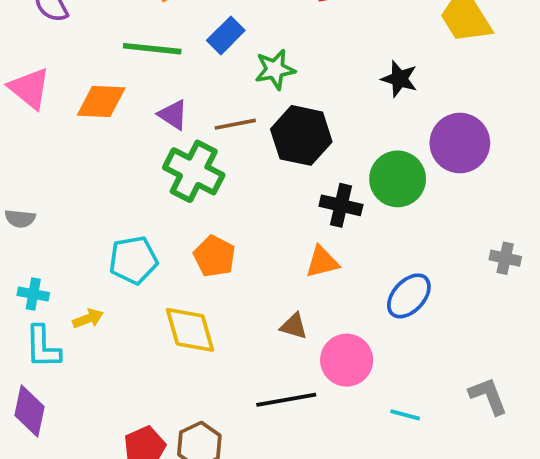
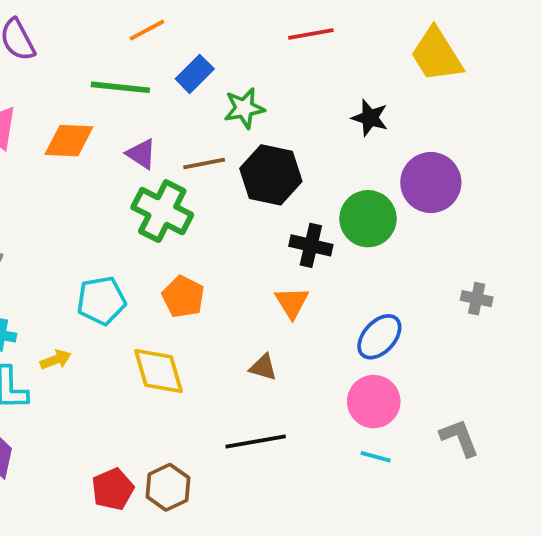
orange triangle: (322, 262) -> (292, 302), turned -48
pink circle: (347, 360) -> (374, 402), moved

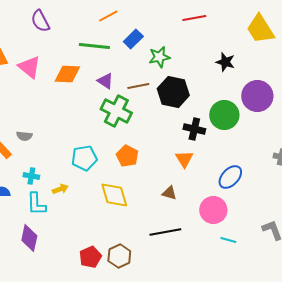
pink circle: (374, 402) -> (213, 210), moved

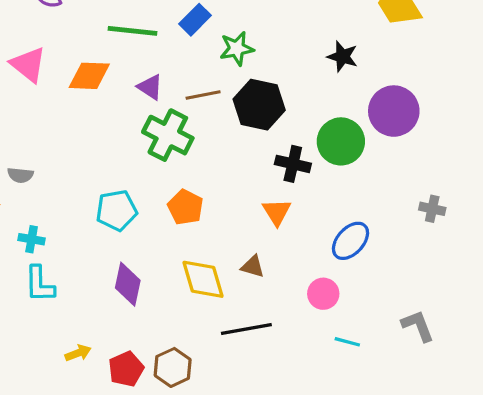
yellow arrow: (60, 189) -> (78, 353), moved
yellow diamond: (114, 195) -> (203, 279), moved
pink circle: (213, 210) -> (323, 294), size x0.7
purple diamond: (29, 238) -> (128, 284), moved

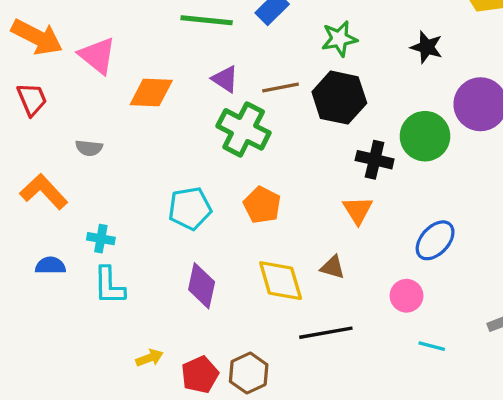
green star: (237, 49) -> (339, 39), moved
orange diamond: (89, 76) -> (151, 92), moved
gray semicircle: (20, 175) -> (89, 148), moved

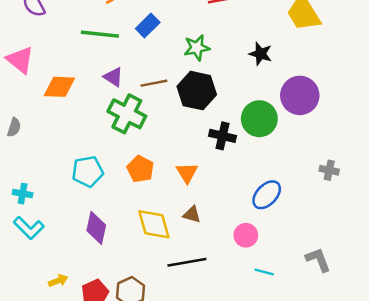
gray semicircle: (89, 148) -> (14, 127), turned -78
orange triangle: (358, 210) -> (187, 173), moved
cyan L-shape: (109, 286) -> (29, 228), turned -44

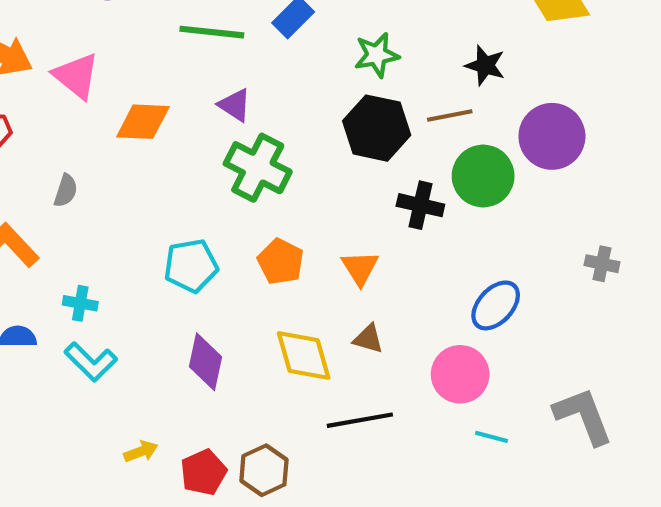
brown line: (154, 83) -> (450, 115), moved
pink circle: (246, 235) -> (460, 374), size x1.4
gray L-shape: (318, 260) -> (583, 416), size x1.4

